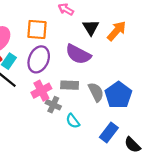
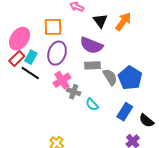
gray rectangle: (70, 85) -> (93, 65), moved

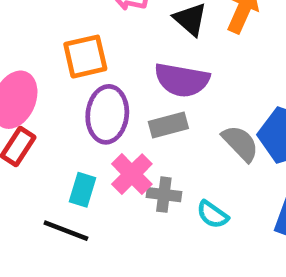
cyan rectangle: (31, 57) -> (83, 190), moved
gray rectangle: (93, 65) -> (168, 125), moved
black line: (30, 73) -> (66, 231), moved

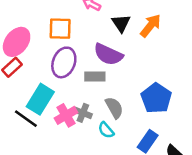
gray semicircle: (240, 143) -> (114, 108), moved
pink cross: (132, 174) -> (66, 115), moved
cyan rectangle: (83, 190) -> (40, 99), size x1.6

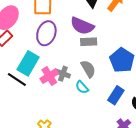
gray rectangle: (95, 76) -> (89, 42), moved

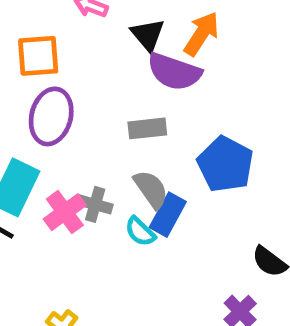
purple semicircle: (82, 26) -> (174, 72), moved
blue rectangle: (116, 95) -> (168, 215), moved

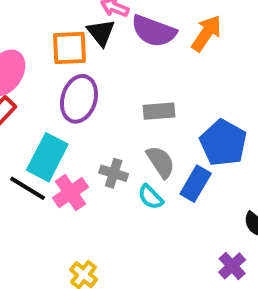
black triangle: (148, 35) -> (101, 33), moved
purple semicircle: (174, 72) -> (154, 31), moved
pink cross: (65, 212) -> (71, 193), moved
blue rectangle: (168, 215) -> (196, 184), moved

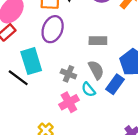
cyan rectangle: (47, 157) -> (31, 61), turned -50
pink cross: (71, 193) -> (69, 102), moved

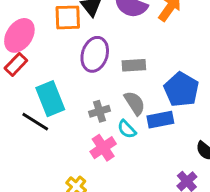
purple ellipse: (53, 29) -> (95, 54), moved
gray cross: (68, 74) -> (99, 111), turned -35
blue rectangle: (115, 84) -> (160, 120), turned 48

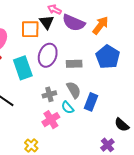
blue pentagon: (181, 89) -> (108, 57), moved
cyan rectangle: (50, 99) -> (23, 68), moved
blue rectangle: (160, 120) -> (91, 102), turned -60

